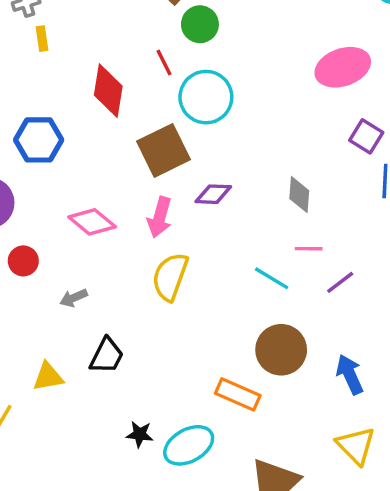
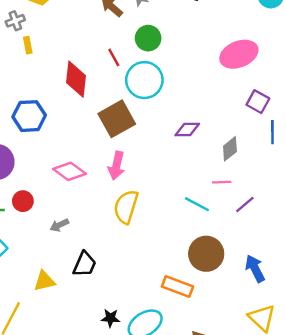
green circle: (200, 24) -> (148, 38), moved
purple diamond: (213, 194) -> (187, 129), moved
gray diamond: (299, 195) -> (230, 149), moved, turned 50

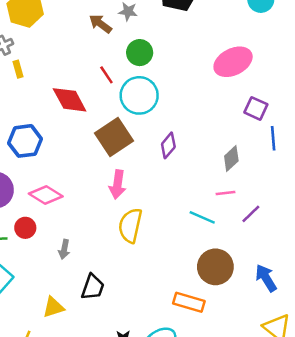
red diamond: (76, 79) -> (70, 100), turned -30
purple diamond: (187, 129) -> (168, 145), moved, turned -45
pink diamond: (69, 171) -> (46, 195), moved
gray arrow: (59, 225) -> (64, 249), turned -48

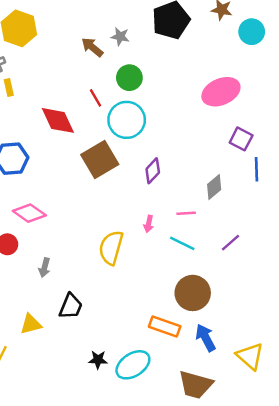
pink arrow: (117, 184) -> (149, 224), moved, size x0.6
pink line: (226, 193) -> (186, 213), moved
blue arrow: (266, 278) -> (206, 338), moved

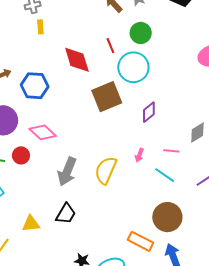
gray arrow: (45, 268) -> (67, 172), moved, size x1.8

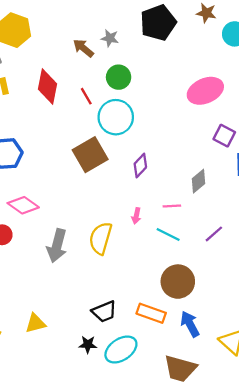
red diamond: (77, 60) -> (47, 87), moved, turned 36
black trapezoid: (66, 214) -> (104, 312), moved, turned 45
yellow triangle: (31, 224) -> (35, 323), moved

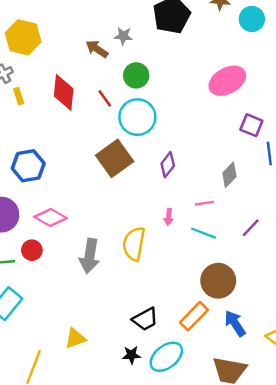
orange rectangle: (151, 313) -> (194, 316), turned -60

